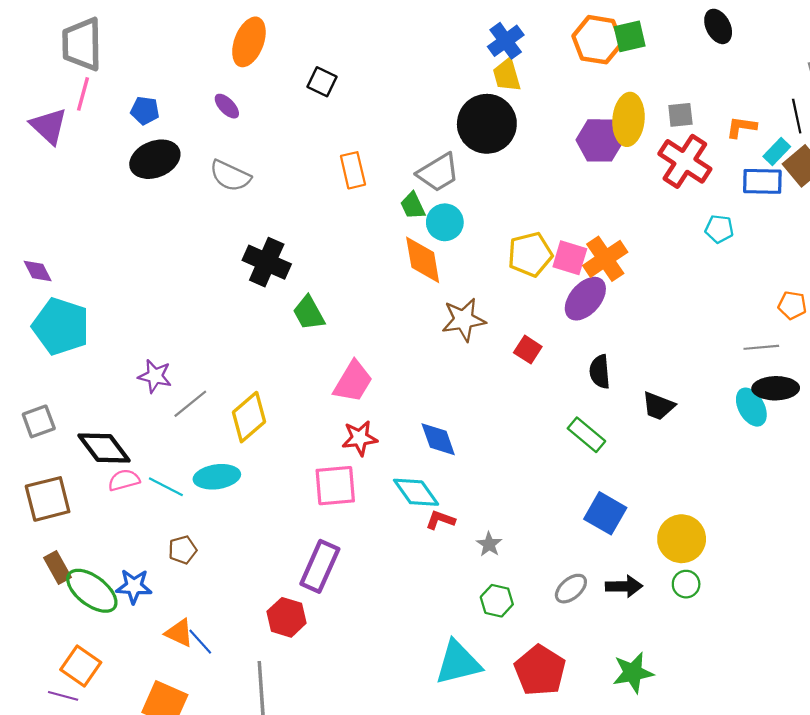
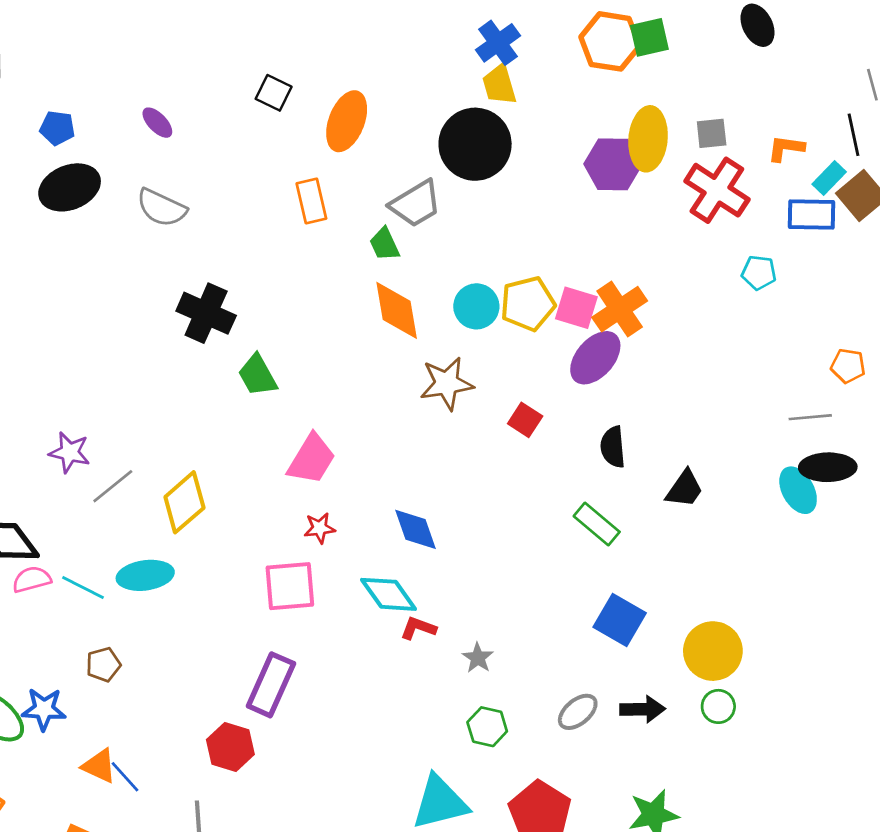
orange ellipse: (249, 42) -> (347, 121), moved
cyan circle: (445, 222) -> (476, 306), moved
black trapezoid: (658, 406) -> (685, 489), turned -76
red star: (360, 438) -> (320, 528), size x0.7

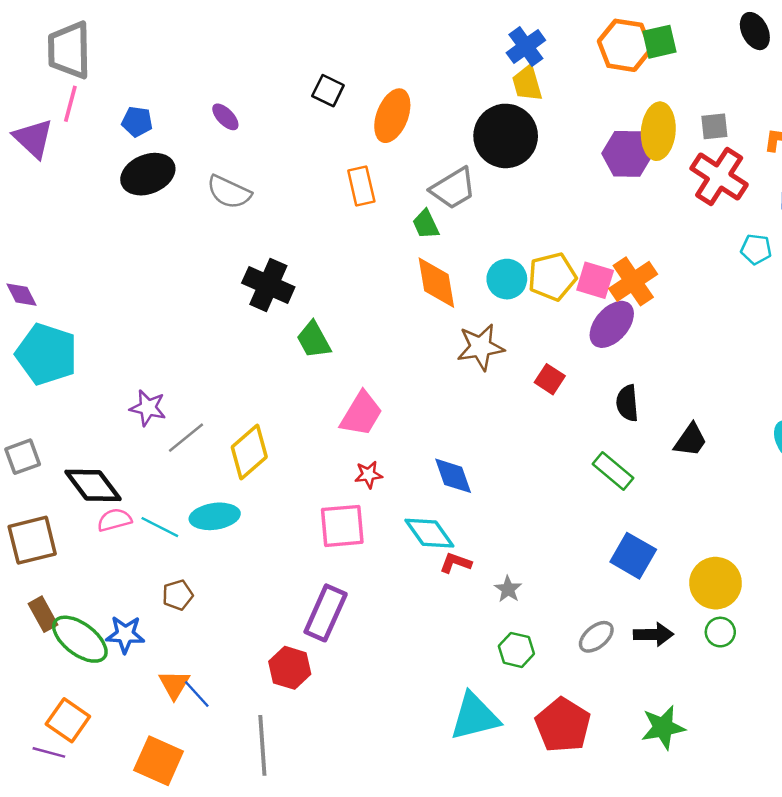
orange triangle: (99, 766) -> (174, 684), turned 36

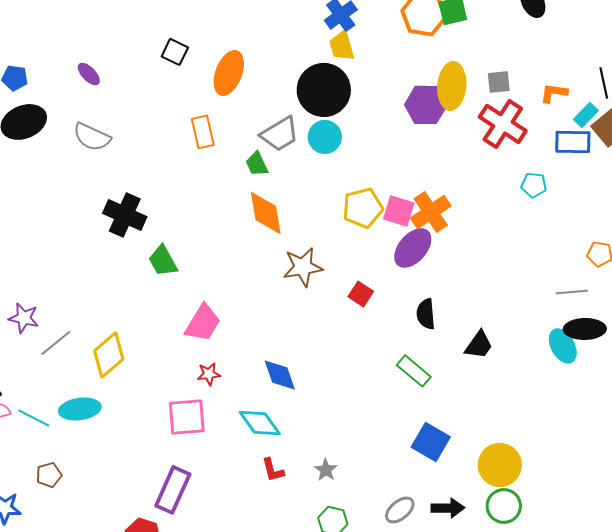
cyan circle: (507, 279) -> (325, 137), moved
red L-shape: (456, 563) -> (273, 470), moved, turned -124
green circle: (720, 632) -> (504, 506), size x1.4

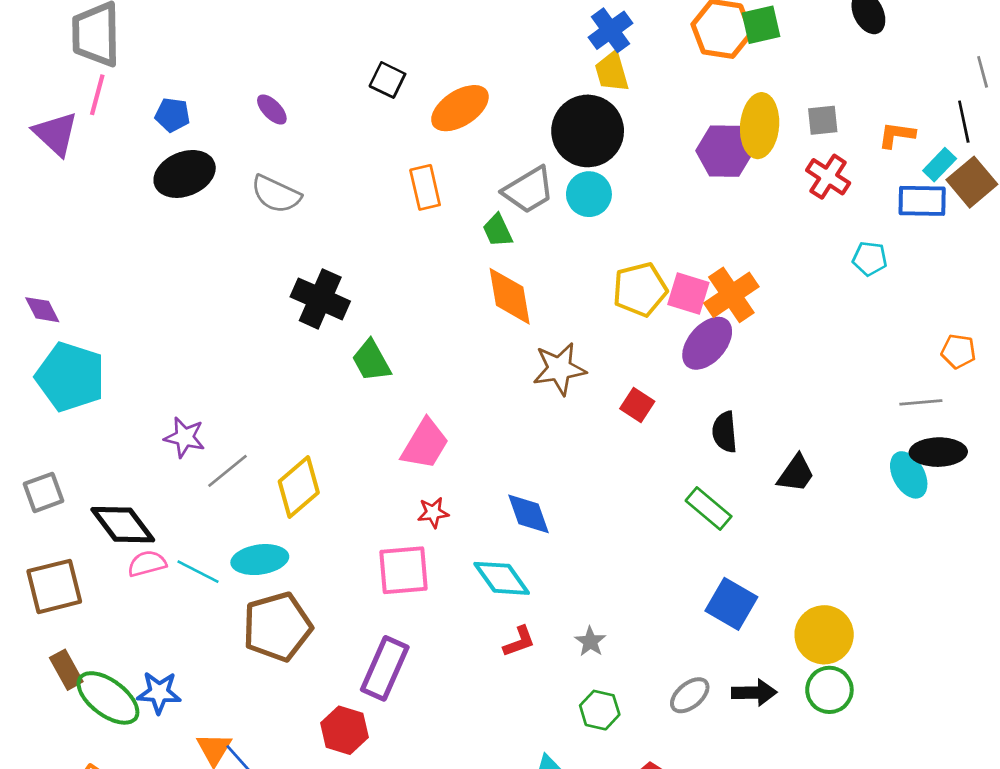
orange ellipse: (229, 73) -> (460, 108), turned 36
red cross: (503, 124) -> (828, 177), size x0.7
red L-shape: (273, 470) -> (519, 642), turned -96
brown pentagon: (49, 475) -> (277, 627), moved, size x2.0

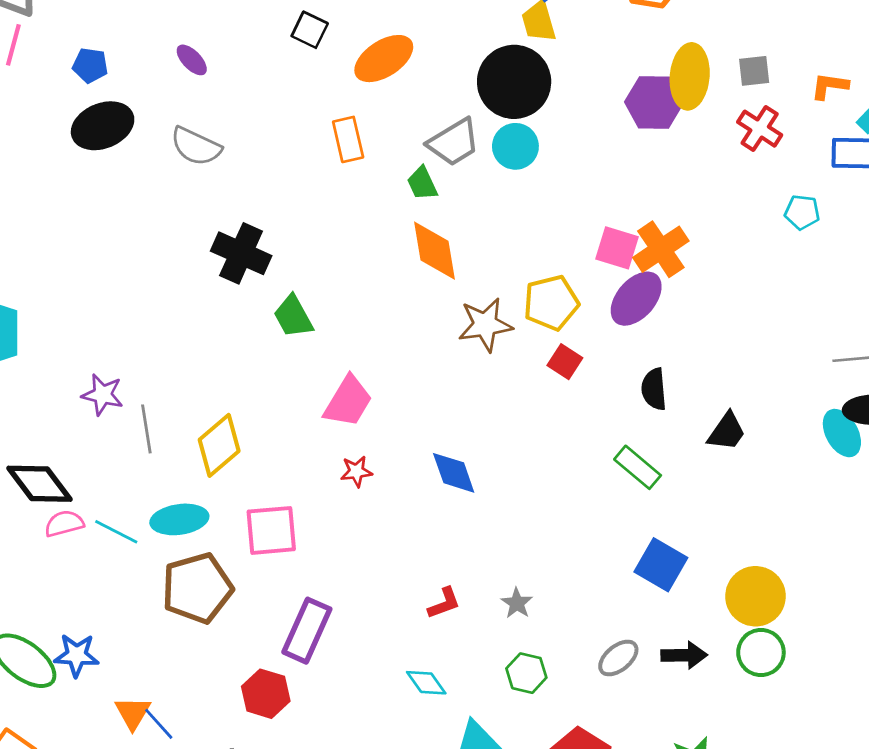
yellow pentagon: (640, 290) -> (551, 303), moved
gray line: (228, 471) -> (146, 429), turned -60
pink square: (404, 570) -> (271, 530), moved
cyan diamond: (502, 578) -> (426, 683), moved, size x0.7

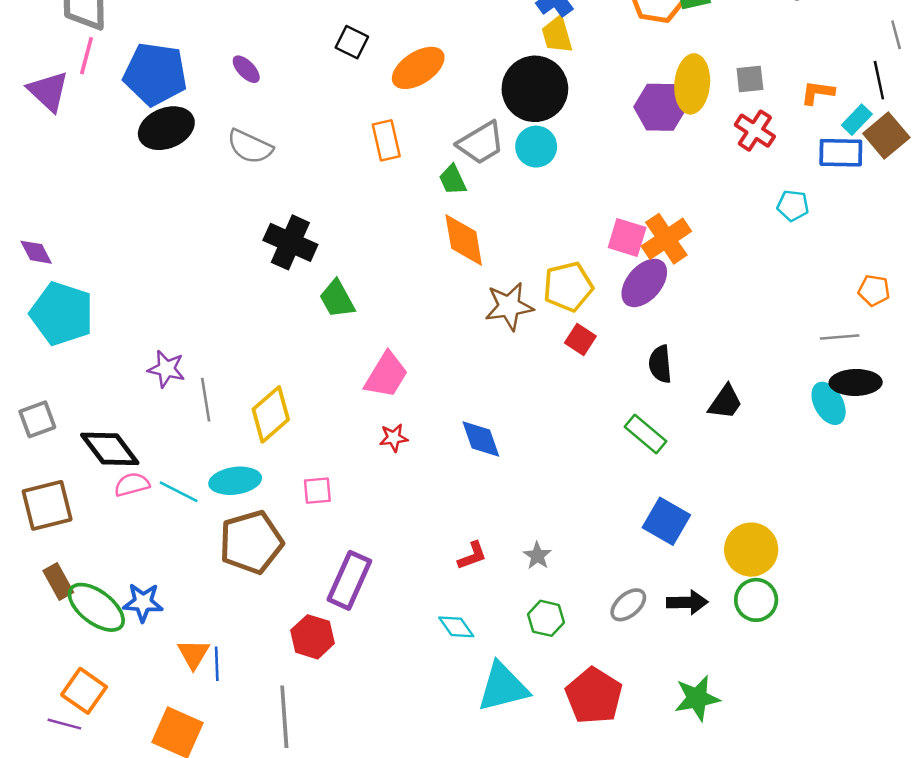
blue pentagon: (90, 65) -> (155, 74), size x2.0
pink square: (271, 530) -> (317, 491), size x0.6
blue line: (159, 724) -> (217, 664), turned 40

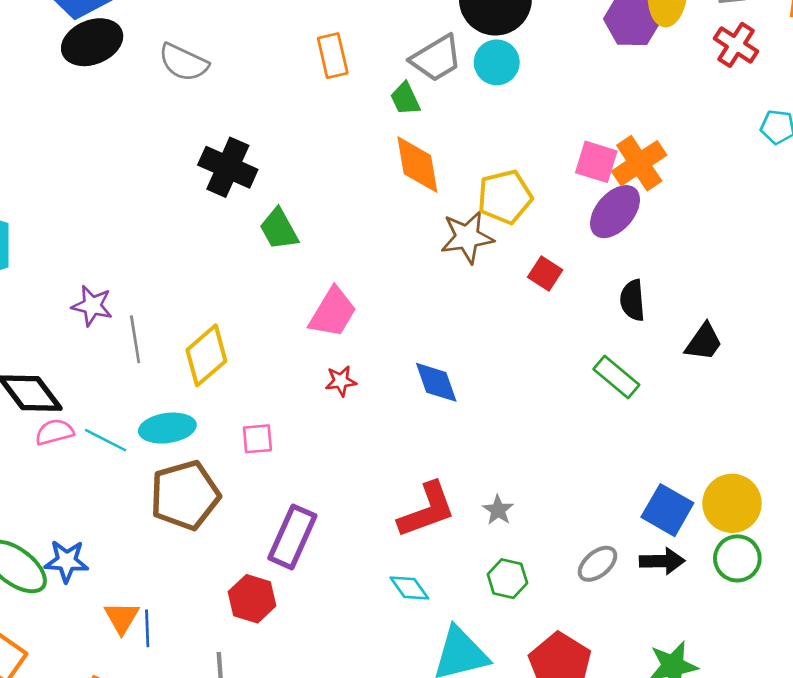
yellow pentagon: (568, 287) -> (505, 197), moved
blue square: (666, 521) -> (667, 510), moved
red L-shape: (472, 556) -> (427, 510), size x1.8

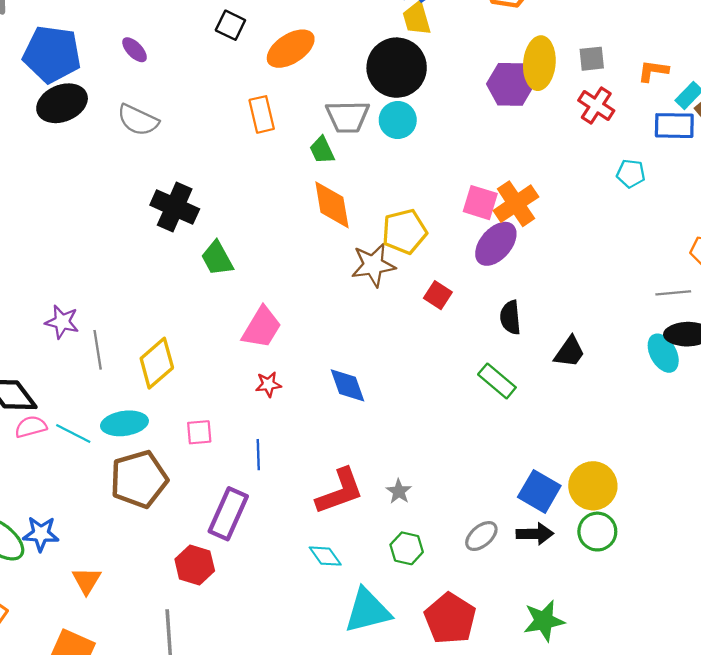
gray trapezoid: (436, 58) -> (348, 117), turned 30
blue line: (147, 628) -> (258, 455), moved

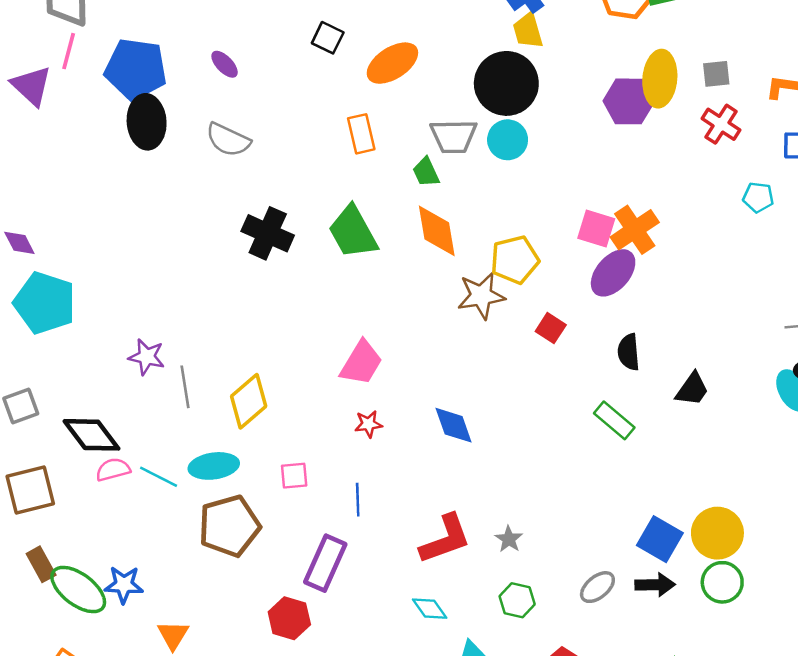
black ellipse: (62, 103) -> (147, 122), turned -72
green trapezoid: (217, 258) -> (353, 232), moved, size x1.4

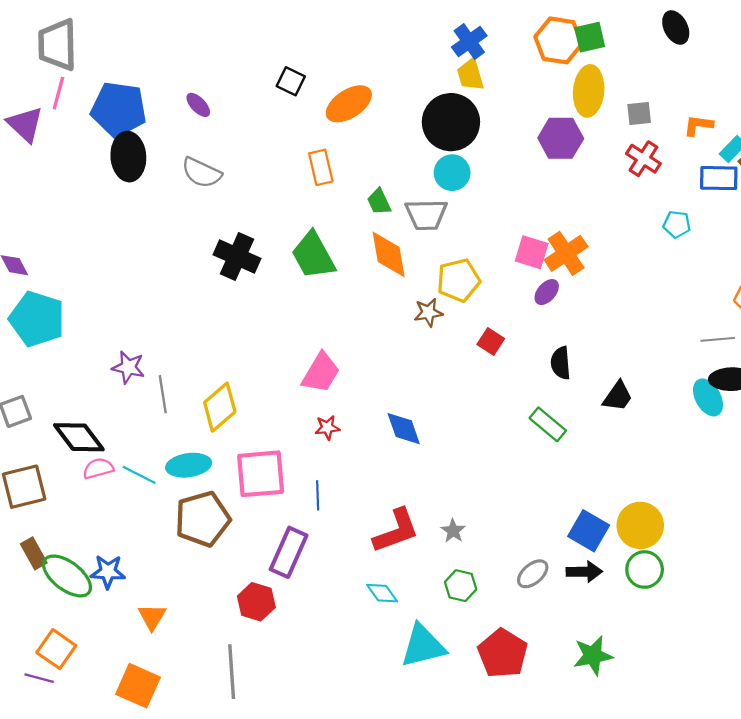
yellow ellipse: (660, 79) -> (589, 91), moved
gray trapezoid: (454, 136) -> (426, 215), moved
purple ellipse: (613, 273) -> (547, 292), size x0.6
brown star: (481, 296) -> (428, 312), size x0.7
pink square: (294, 476) -> (261, 474), size x2.0

